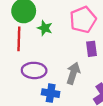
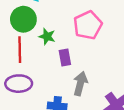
purple rectangle: (92, 49) -> (65, 58), moved
purple ellipse: (34, 70) -> (19, 84), moved

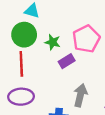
green star: (47, 36) -> (53, 42), moved
purple rectangle: (65, 58) -> (67, 61), moved, turned 70

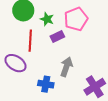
red line: (21, 64) -> (30, 41), moved
purple ellipse: (21, 97) -> (16, 63), turned 30

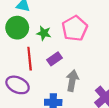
purple rectangle: (57, 36) -> (54, 59), moved

